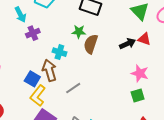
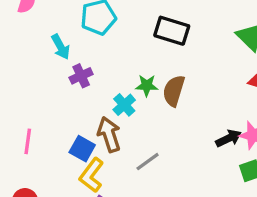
green star: (79, 32) -> (147, 85), moved
black arrow: (127, 44) -> (229, 138), moved
cyan cross: (59, 52) -> (124, 105), turned 32

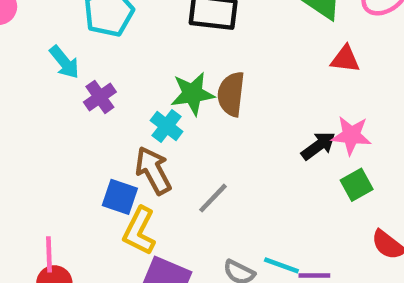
green star: (147, 85) -> (193, 94), size x1.4
pink line: (28, 141) -> (49, 254), moved

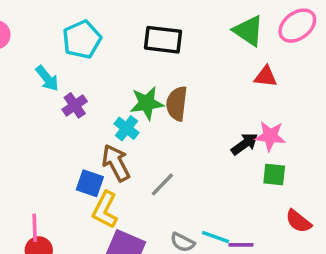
green square: (357, 185) -> (274, 174), turned 35

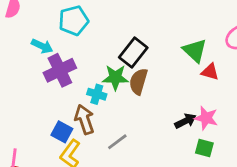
green triangle: (248, 31) -> (195, 51), moved
black rectangle: (163, 40) -> (133, 53), moved, turned -68
cyan arrow: (47, 78) -> (42, 46), turned -35
purple cross: (75, 105) -> (60, 70), size x1.6
cyan cross: (126, 128) -> (97, 94), turned -30

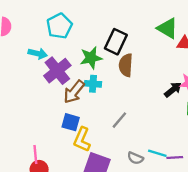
green star: (115, 77) -> (91, 58), moved
brown arrow: (84, 119) -> (74, 92), moved, turned -110

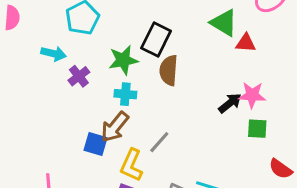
purple cross: (57, 71) -> (79, 76), size x0.6
brown arrow: (74, 92) -> (115, 127), moved
yellow L-shape: (82, 140) -> (132, 165), moved

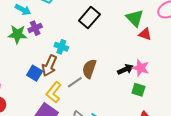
green star: (123, 60) -> (17, 34), moved
brown semicircle: (169, 70) -> (89, 69), moved
brown arrow: (115, 127) -> (49, 66), turned -30

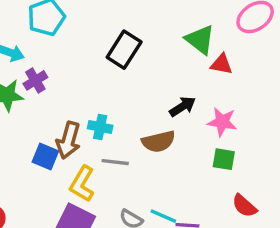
cyan cross: (61, 47) -> (100, 127), moved
brown semicircle: (89, 69) -> (158, 142), moved, turned -114
black arrow: (125, 69) -> (182, 107), moved
gray line: (75, 82) -> (115, 162), turned 49

